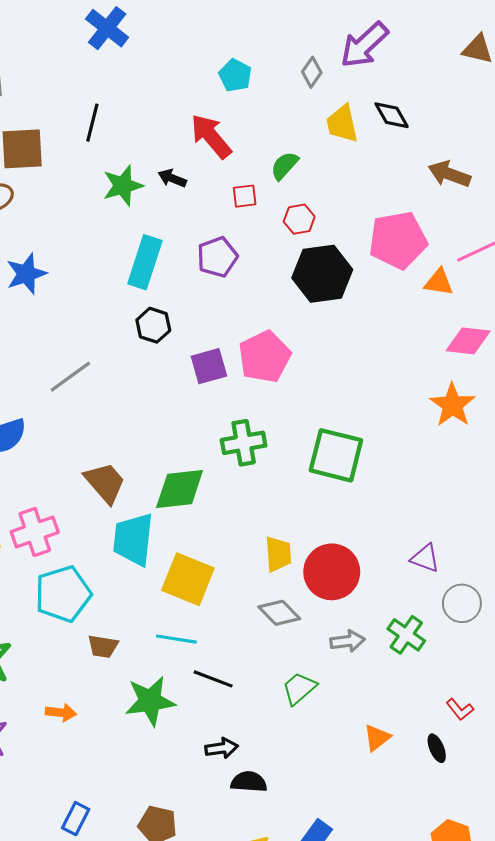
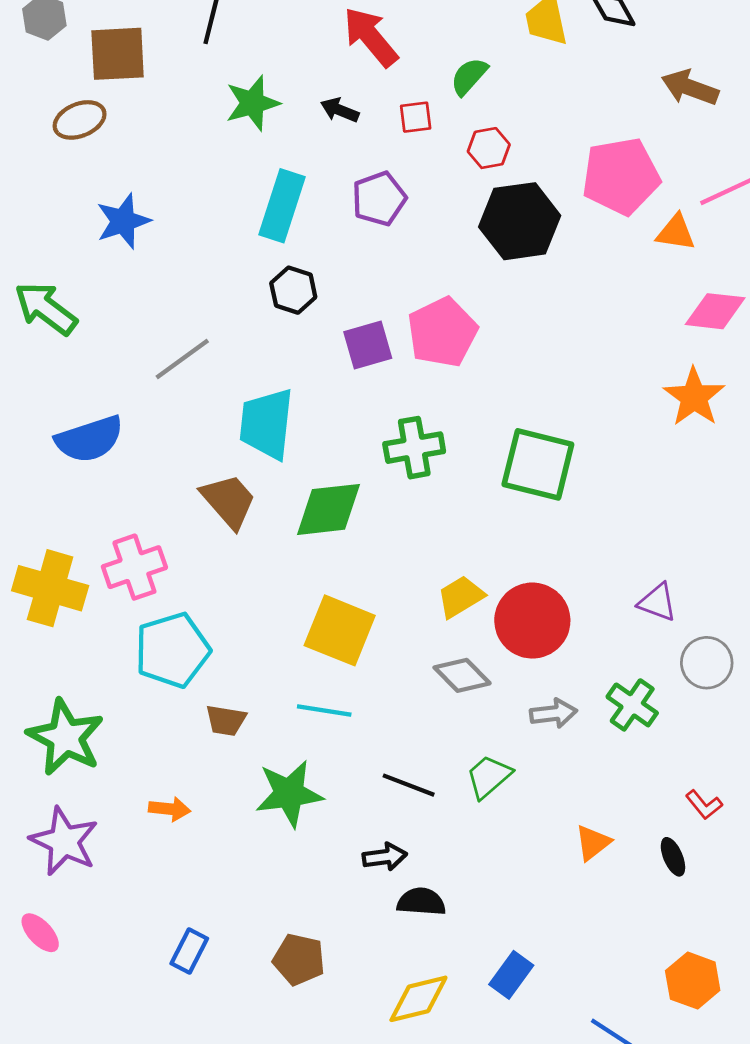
black arrow: (172, 178) -> (340, 110), moved
cyan trapezoid: (133, 539) -> (267, 424), moved
yellow trapezoid: (278, 554) -> (461, 597), turned -117
black line: (213, 679) -> (409, 785), moved

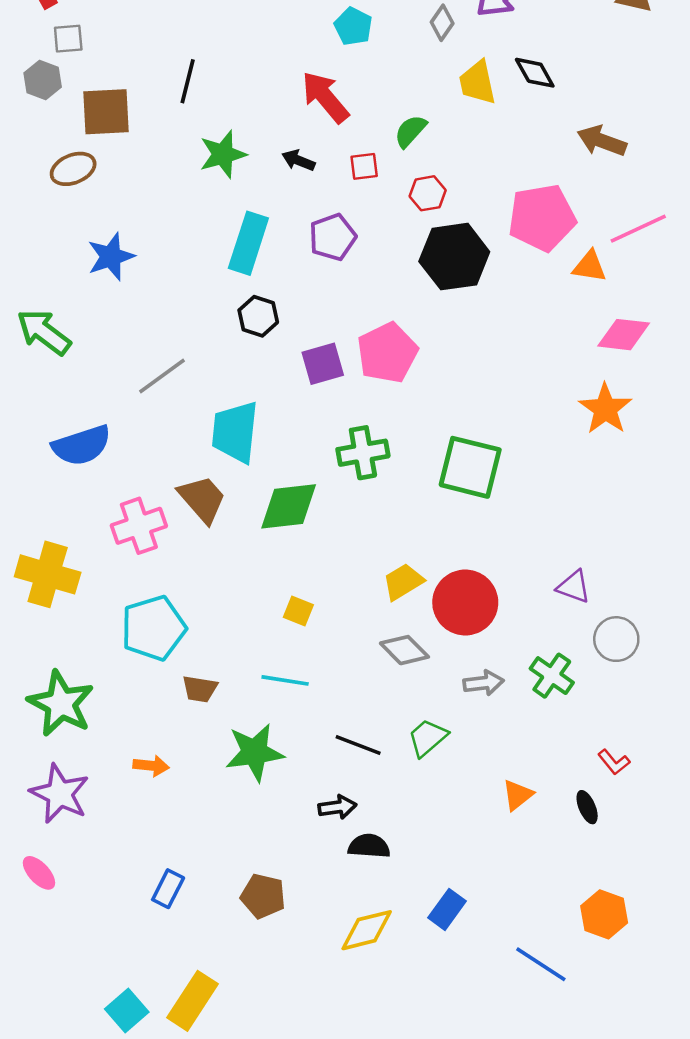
pink cross: (134, 567) -> (139, 526), moved
yellow square: (340, 630) -> (298, 611), size x0.5

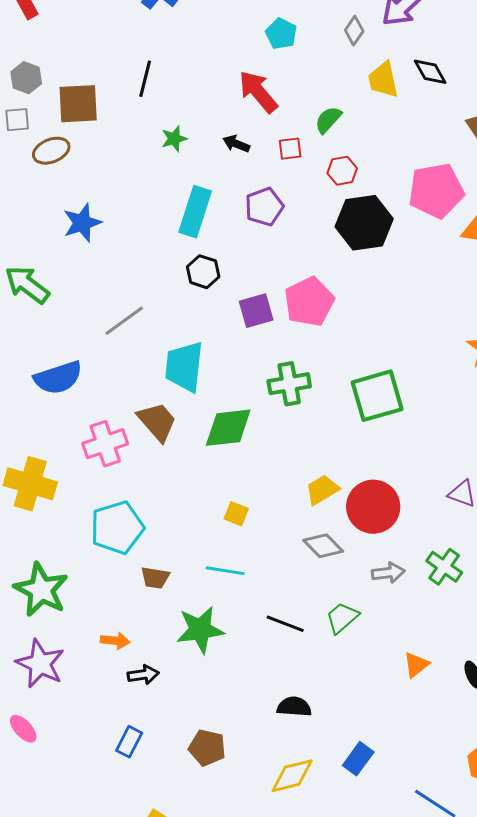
gray square: (68, 39) -> (17, 120), moved
green star: (223, 154) -> (174, 139), size x0.7
green square: (470, 467) -> (377, 396), turned -30
black arrow: (337, 807) -> (143, 675), moved

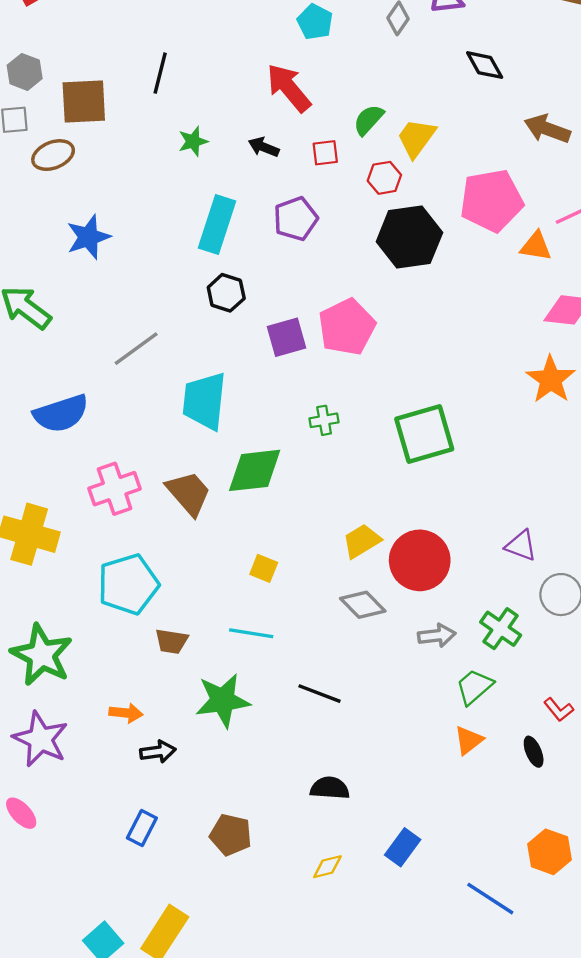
yellow trapezoid: (383, 80) -> (416, 138), moved, turned 48
green cross: (289, 384) -> (324, 420), size x0.6
brown trapezoid: (157, 422) -> (189, 493), moved
green trapezoid: (342, 618) -> (474, 687), moved
yellow diamond: (292, 776) -> (327, 867), size x0.6

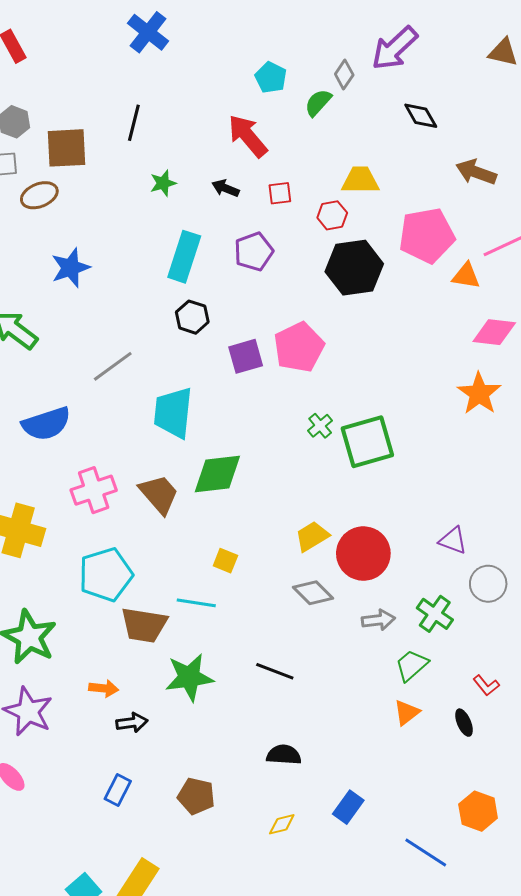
green semicircle: (368, 120) -> (318, 103), moved
yellow trapezoid: (416, 138) -> (360, 180), turned 54
green cross: (324, 420) -> (320, 426), moved, turned -30
cyan line: (251, 633) -> (196, 603), moved
brown trapezoid: (171, 641) -> (144, 625), size x1.6

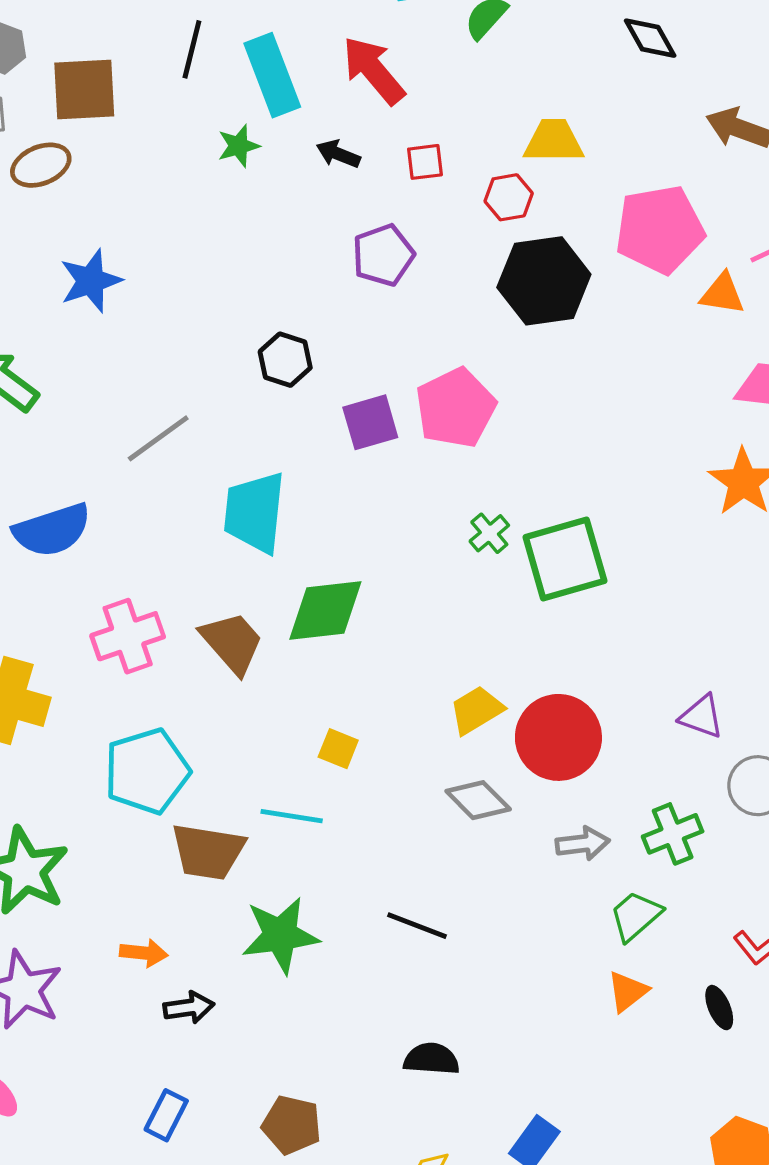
cyan rectangle: (184, 257) -> (272, 75), moved, turned -39
green cross: (435, 614) -> (673, 834), turned 33

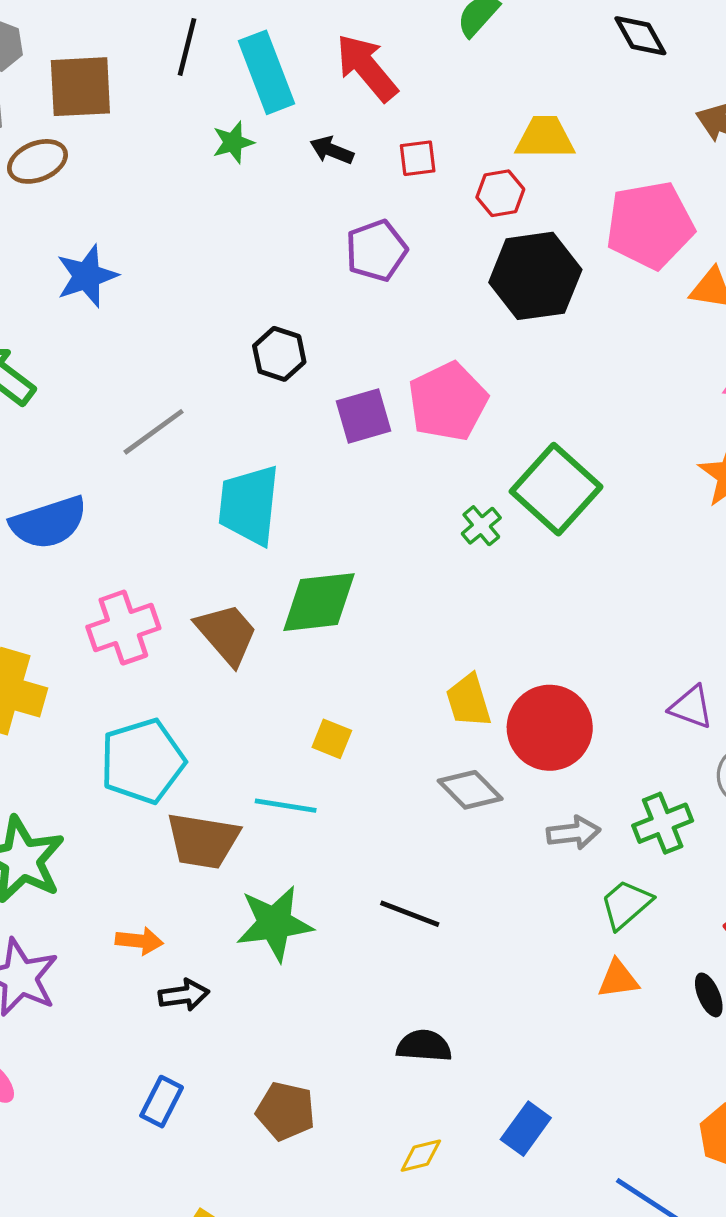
green square: (565, 559) -> (556, 489), moved, turned -32
yellow trapezoid: (476, 710) -> (469, 701), turned -76
orange triangle: (628, 991) -> (618, 979), turned 30

